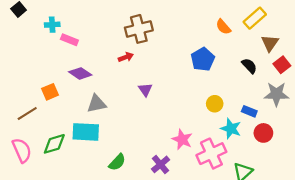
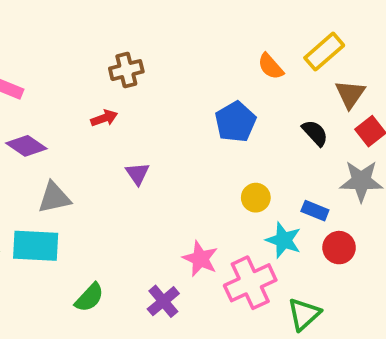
brown cross: (139, 29) -> (126, 70), size x0.7

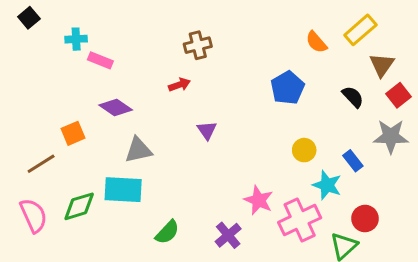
blue rectangle: (315, 211) -> (353, 161), turned 30
red circle: (339, 248) -> (365, 219), moved

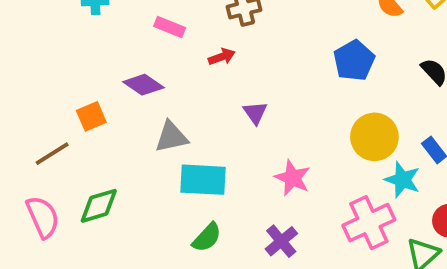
pink rectangle: (100, 60) -> (170, 27), moved
yellow circle: (304, 150) -> (374, 137), size x1.6
cyan rectangle: (123, 190) -> (203, 180), moved
pink star: (259, 200) -> (292, 178), moved

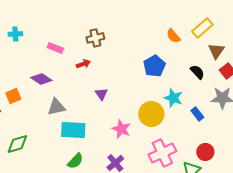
yellow circle: (374, 137) -> (151, 114), moved
cyan star: (402, 180) -> (173, 98), moved

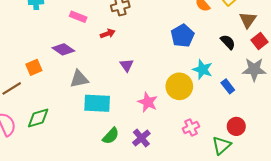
pink cross: (162, 153) -> (191, 127), size x0.6
green semicircle: (75, 161) -> (111, 136), moved

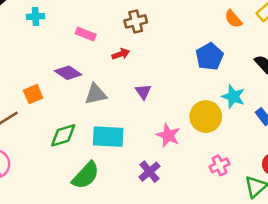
gray triangle: (79, 79) -> (96, 94), moved
green diamond: (38, 118) -> (63, 135), moved
green semicircle: (111, 136) -> (86, 175), moved, size x1.4
purple cross: (141, 138) -> (149, 172), moved

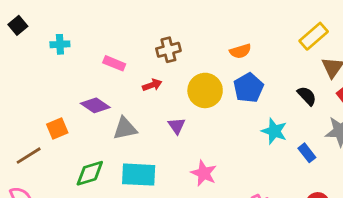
orange semicircle: (233, 19) -> (240, 51), moved, turned -66
yellow circle: (206, 117) -> (205, 90), moved

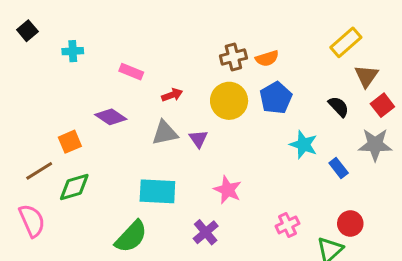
brown cross: (168, 50) -> (233, 57), moved
gray triangle: (125, 128) -> (165, 133), moved
green diamond: (90, 173) -> (74, 187), moved

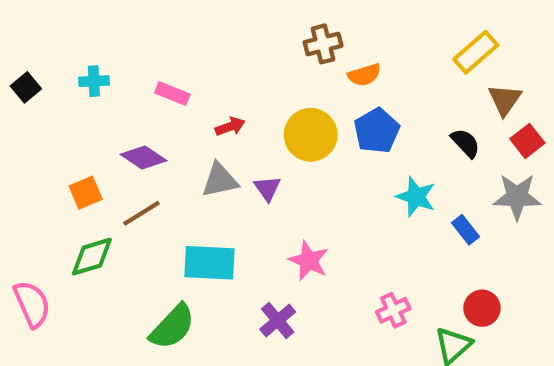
black square: (27, 31) -> (26, 87), moved
cyan cross: (73, 51) -> (94, 81), moved
brown cross: (233, 57) -> (323, 44), moved
brown line: (39, 171) -> (141, 213), moved

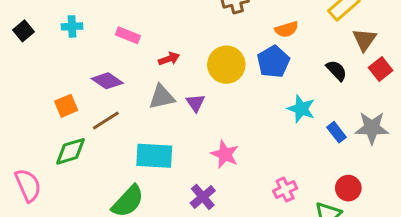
orange semicircle: (364, 75) -> (287, 29), moved
gray star: (517, 197) -> (372, 128), moved

